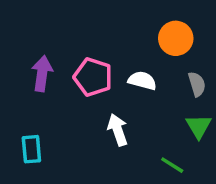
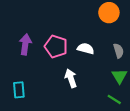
orange circle: (176, 38) -> (109, 13), moved
green line: (172, 165) -> (114, 99), moved

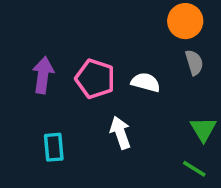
gray semicircle: (118, 51) -> (194, 62), moved
cyan rectangle: (19, 90) -> (54, 147), moved

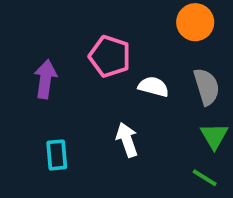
gray semicircle: (194, 62) -> (207, 87), moved, size x1.4
pink pentagon: (95, 79) -> (110, 56), moved

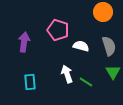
green line: (205, 178) -> (86, 82), moved

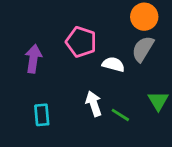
gray semicircle: (109, 46) -> (143, 49), moved, turned -132

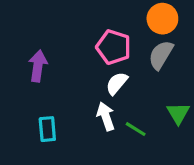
pink pentagon: (81, 42) -> (114, 47), moved
white semicircle: (113, 64) -> (117, 83), moved, turned -65

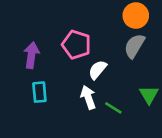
pink pentagon: (114, 47) -> (76, 45), moved
cyan rectangle: (47, 129) -> (39, 92), moved

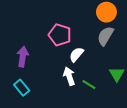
purple arrow: (32, 55) -> (23, 57), moved
cyan rectangle: (39, 92) -> (22, 88), moved, turned -35

